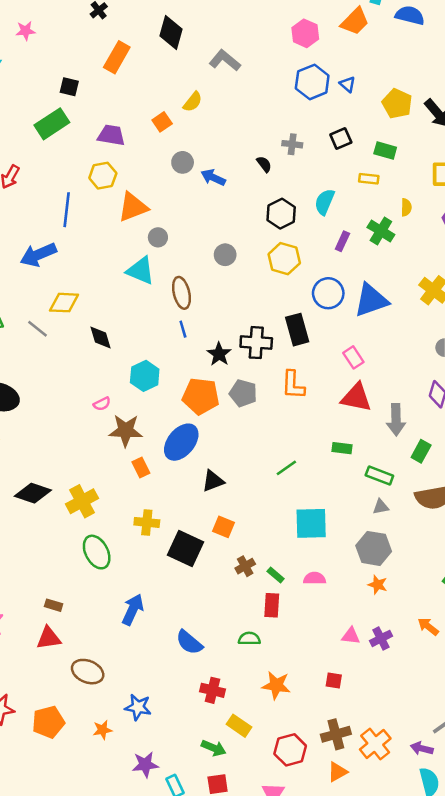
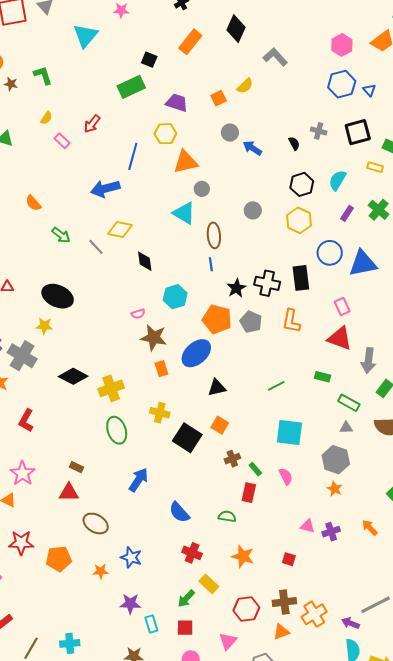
black square: (341, 138) -> (358, 132), size x1.5
pink semicircle: (315, 578) -> (286, 476), turned 54
green arrow: (214, 748) -> (186, 599), turned 102

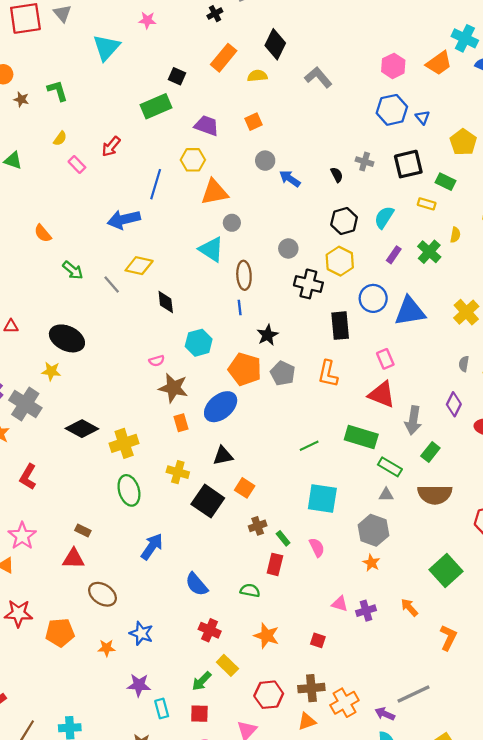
yellow semicircle: (245, 86) -> (257, 76), moved, turned -144
black cross: (267, 283) -> (308, 284), moved
green rectangle: (322, 377) -> (361, 437), size x1.8
black triangle: (217, 388) -> (223, 456), moved

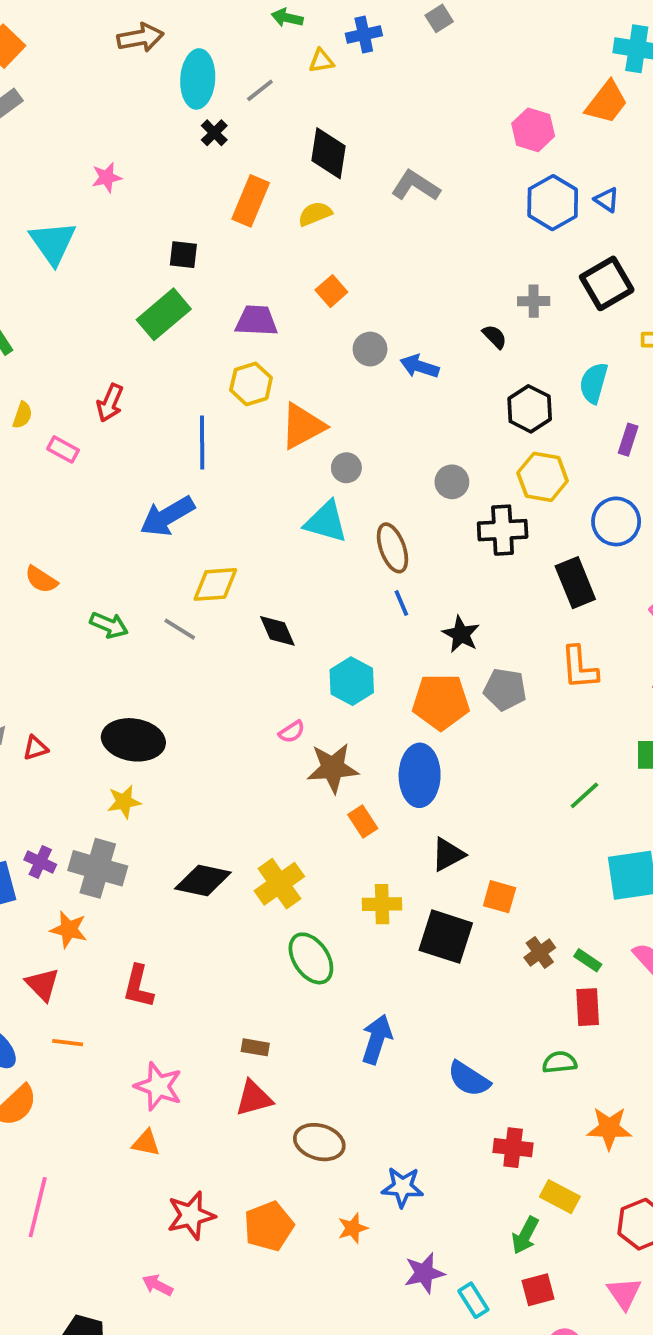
blue ellipse: (221, 407) -> (420, 775), turned -32

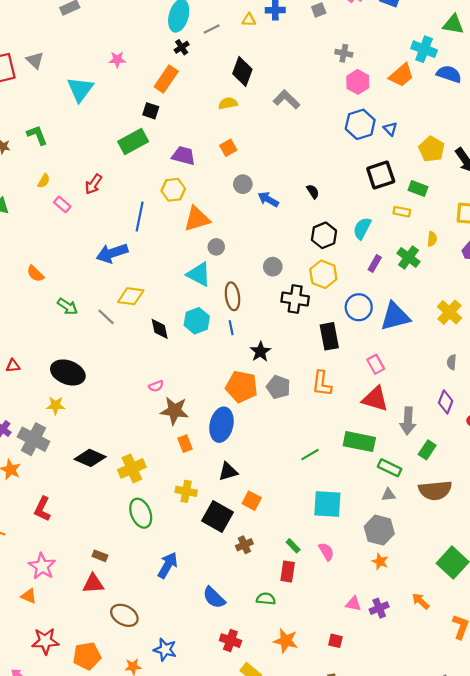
orange rectangle: (251, 201) -> (166, 79), moved
gray cross: (534, 301) -> (344, 53), moved
cyan hexagon: (352, 681) -> (197, 321), moved
brown cross: (540, 953) -> (244, 545), moved

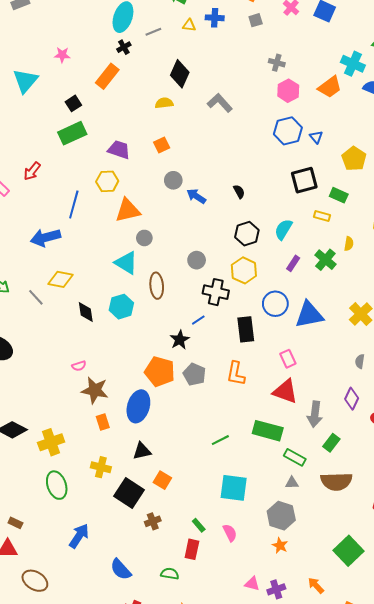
black square: (151, 111) -> (73, 103), moved, turned 35
blue line: (231, 328) -> (198, 320), moved, turned 64

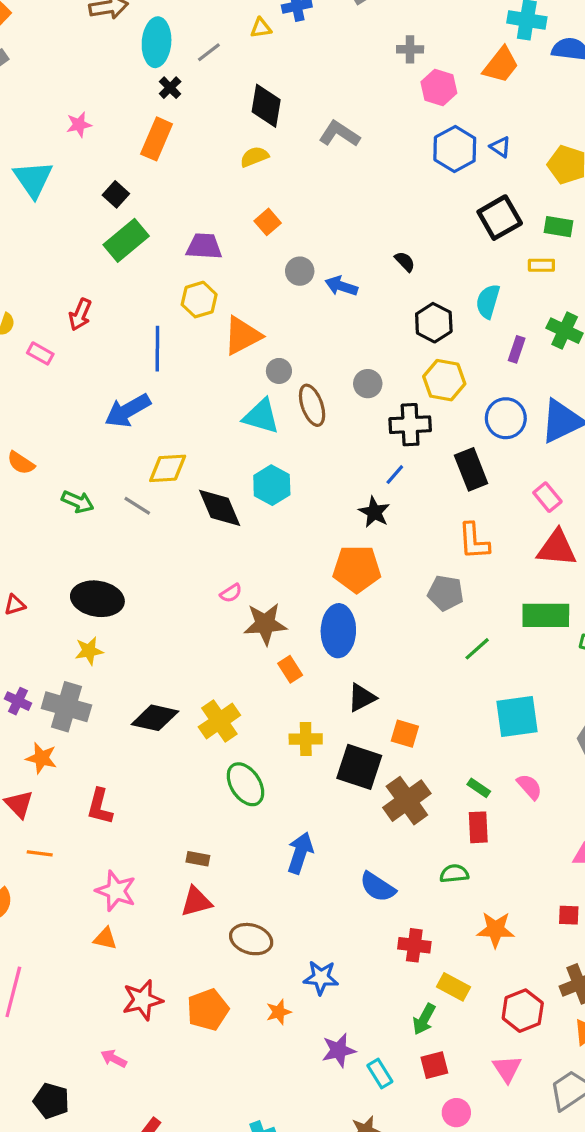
brown ellipse: (157, 286) -> (312, 405), moved
black diamond: (86, 312) -> (220, 508), size x1.4
gray pentagon: (194, 374) -> (446, 593), moved
brown cross: (153, 521) -> (407, 801), size x1.8

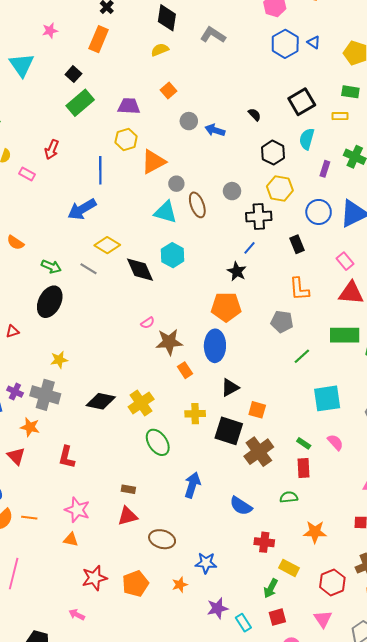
black square: (500, 218) -> (302, 102), moved
yellow diamond: (168, 468) -> (107, 245), turned 35
black rectangle: (471, 469) -> (297, 244), size x0.7
black ellipse: (97, 599) -> (50, 302), moved, turned -72
orange line: (40, 853) -> (29, 518), moved

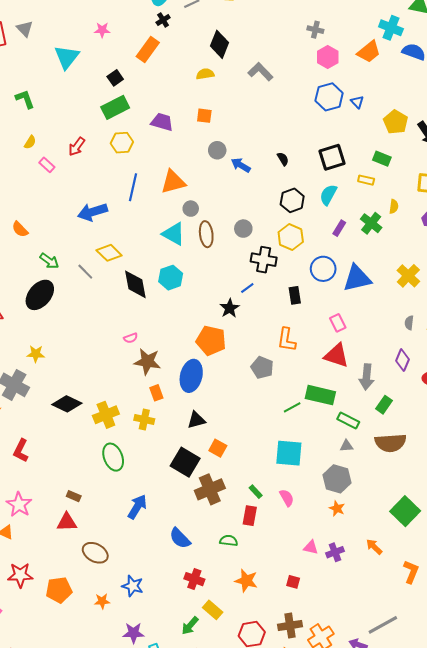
orange square: (168, 90) -> (204, 116), turned 35
yellow hexagon: (126, 139) -> (122, 143), moved
blue line: (100, 170) -> (133, 187), moved
green line: (302, 356) -> (292, 407), moved
yellow cross: (195, 414) -> (144, 420), moved

